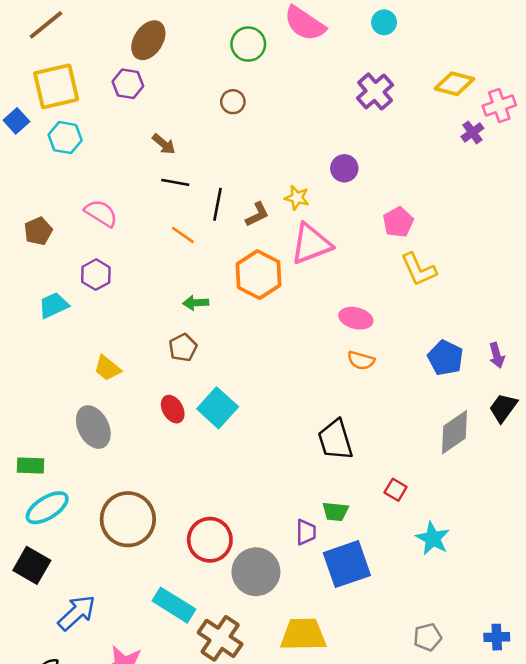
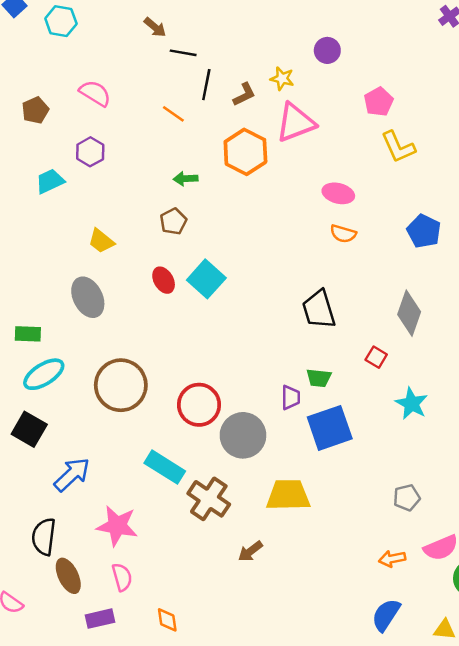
black line: (175, 182) -> (183, 53), moved
gray diamond: (454, 432) -> (409, 313), moved, turned -36

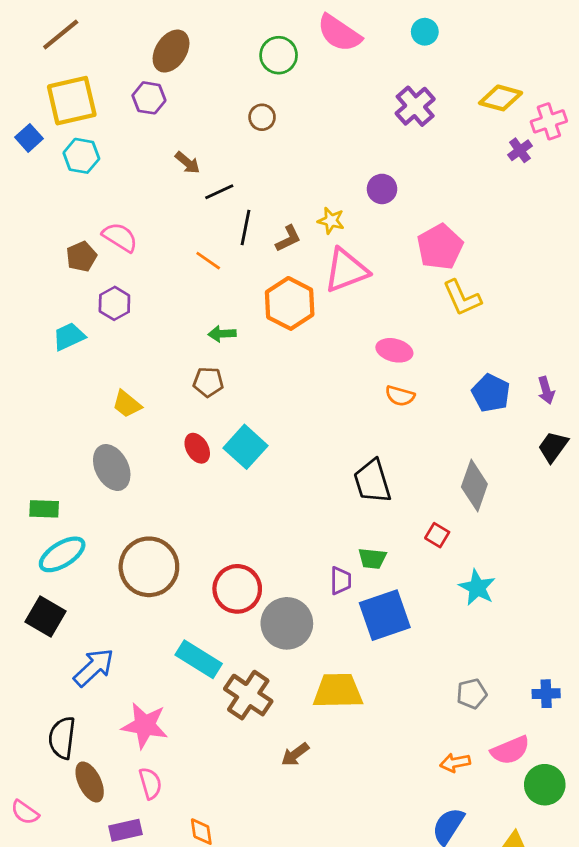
black line: (183, 53) -> (219, 192), turned -35
pink pentagon: (379, 102) -> (440, 247), size x1.4
brown pentagon: (35, 110) -> (81, 257), moved
brown pentagon: (173, 221) -> (208, 382), turned 30

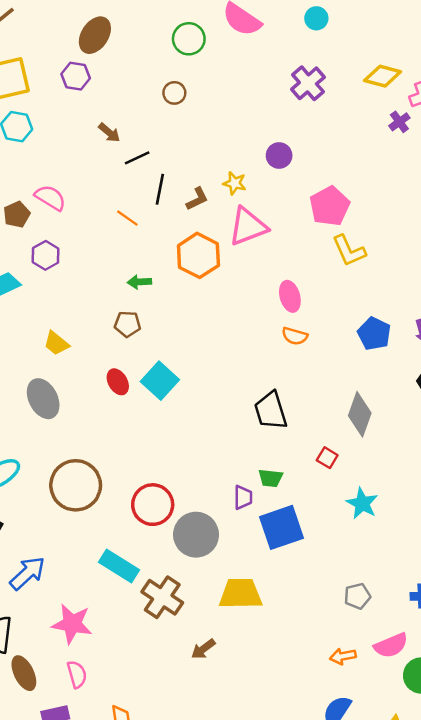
pink ellipse: (394, 350) -> (290, 296), turned 60

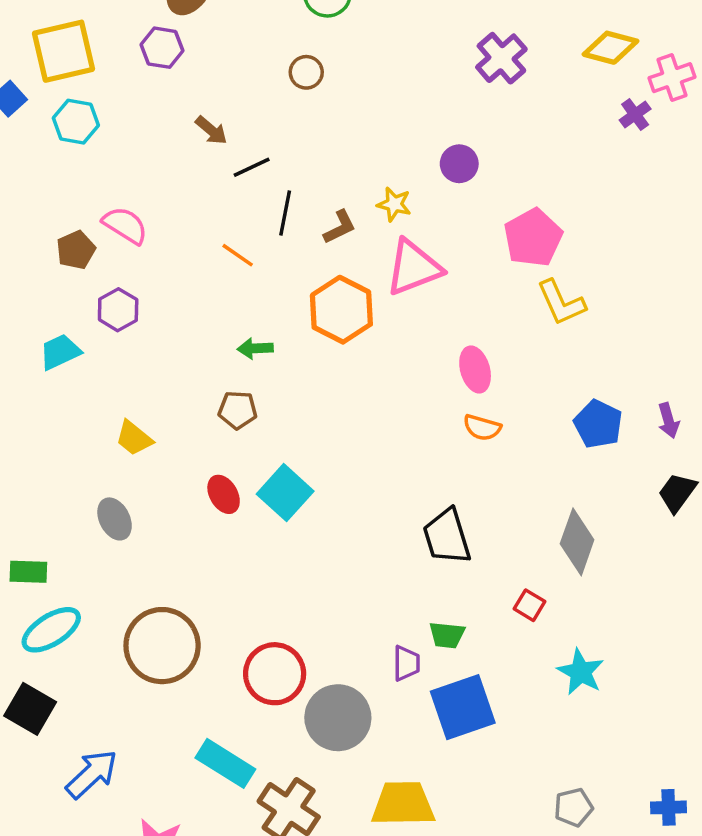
gray ellipse: (43, 399) -> (115, 519), size x0.7

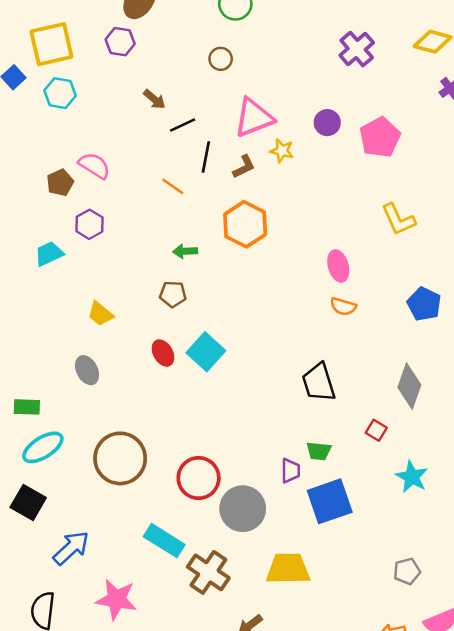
pink pentagon: (533, 238) -> (380, 137), moved
pink triangle: (414, 267) -> (254, 118), moved

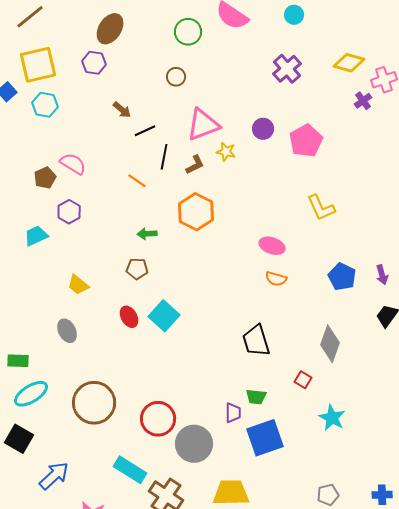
pink ellipse: (338, 266) -> (272, 246), turned -55

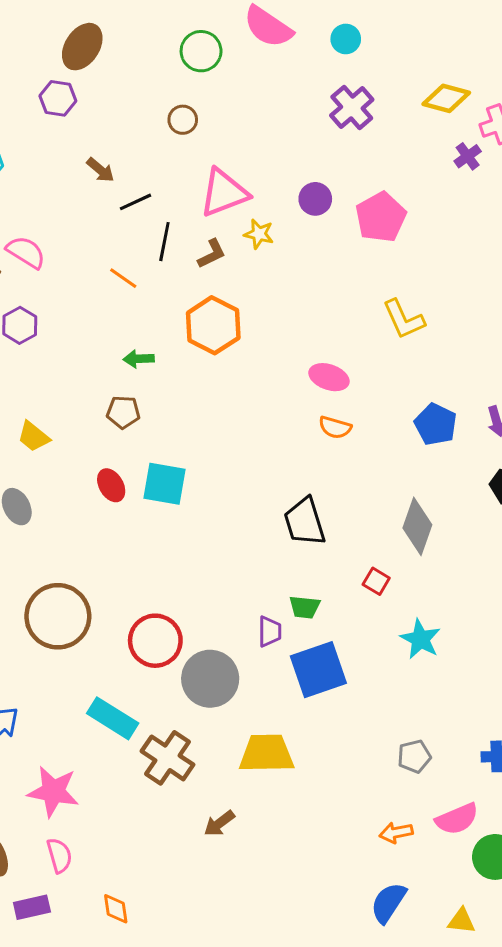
cyan circle: (294, 15) -> (346, 39), moved
cyan square: (164, 316) -> (164, 484), turned -32

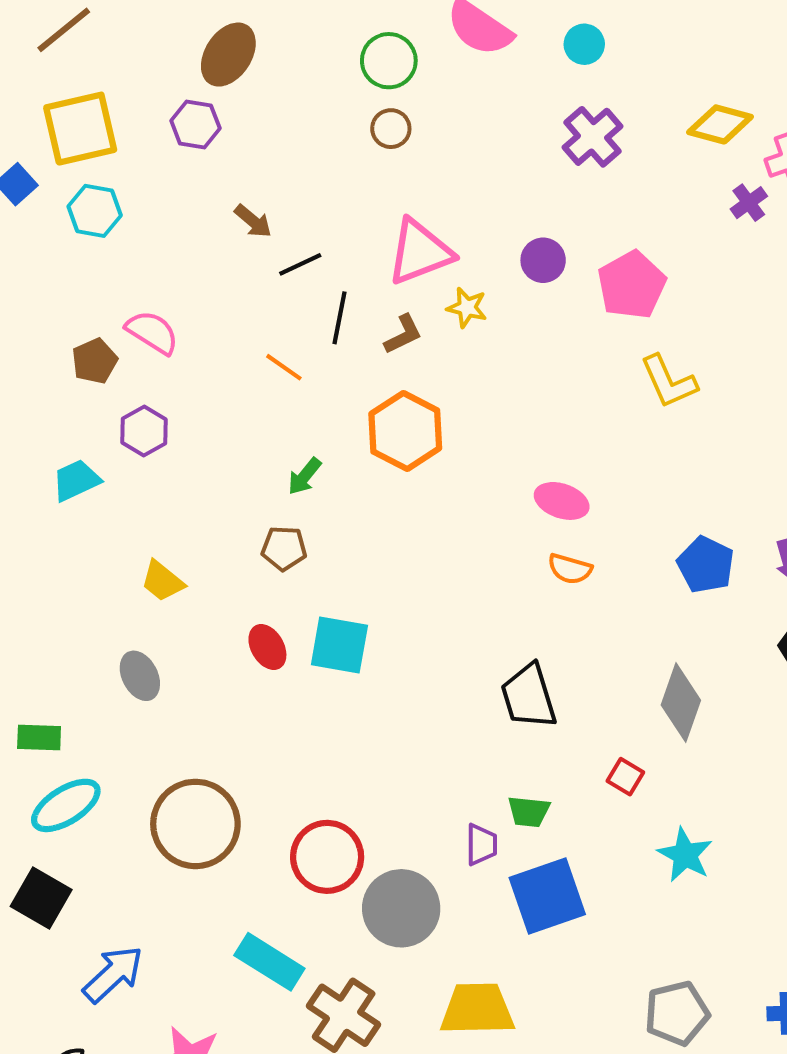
brown circle: (183, 120) -> (391, 129), moved
yellow L-shape: (404, 319) -> (669, 382), moved
green arrow: (139, 359) -> (304, 476), turned -48
gray pentagon: (414, 756) -> (677, 1013), size x1.4

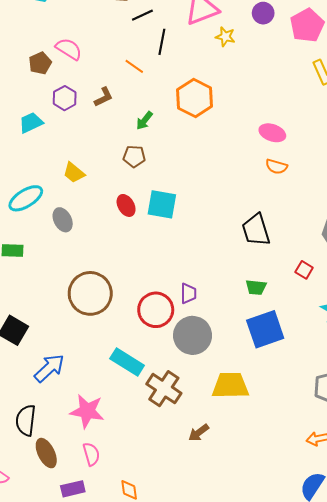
brown L-shape: (403, 334) -> (104, 97), moved
cyan ellipse: (66, 805) -> (26, 198), moved
purple trapezoid: (481, 845) -> (188, 293), moved

